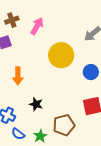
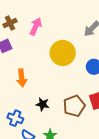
brown pentagon: (64, 125) -> (74, 106), moved

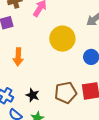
black star: (43, 104) -> (33, 95), moved

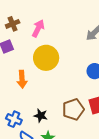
yellow circle: (62, 39) -> (46, 58), moved

